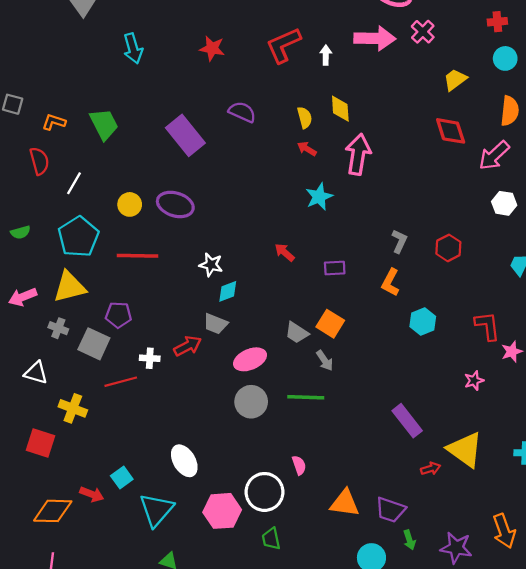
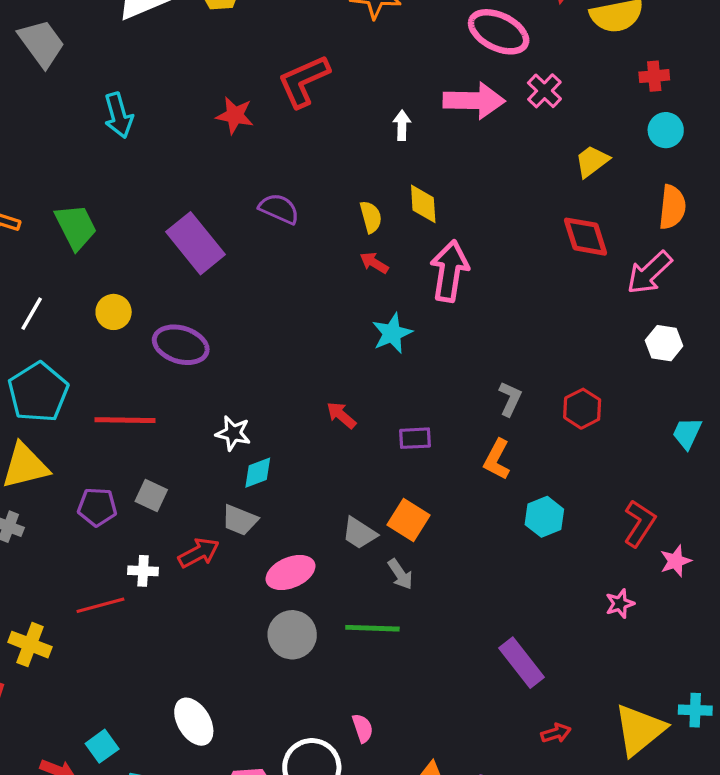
red L-shape: (283, 45) -> (304, 81), moved
yellow circle: (130, 204) -> (114, 312), moved
red L-shape: (487, 326) -> (639, 523), turned 40
gray square: (94, 344) -> (151, 495), moved, size x0.7
yellow triangle: (465, 450) -> (639, 730), moved, turned 45

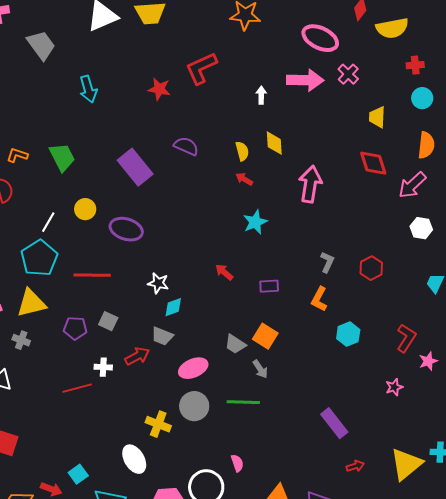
yellow trapezoid: (592, 161) -> (377, 117), turned -50
pink arrow: (449, 271) -> (310, 184), moved
white line: (32, 314) -> (48, 222), moved
yellow cross: (30, 645) -> (158, 424), moved

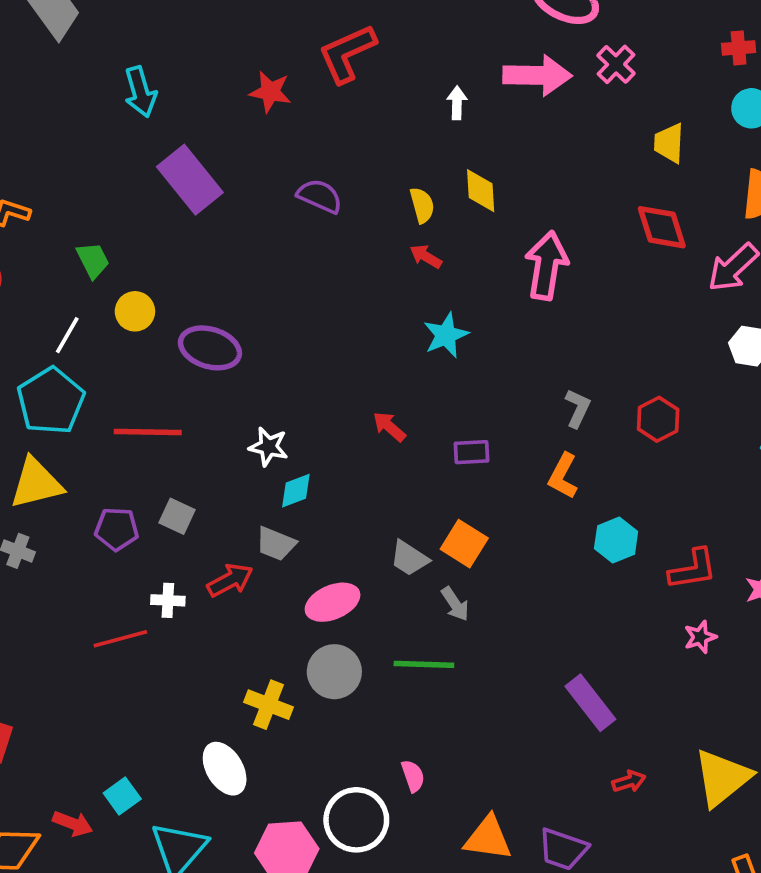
green trapezoid: (62, 157) -> (93, 260), moved, size x0.7
purple rectangle: (135, 167) -> (190, 180), moved
red L-shape: (406, 338) -> (693, 569), moved, turned 48

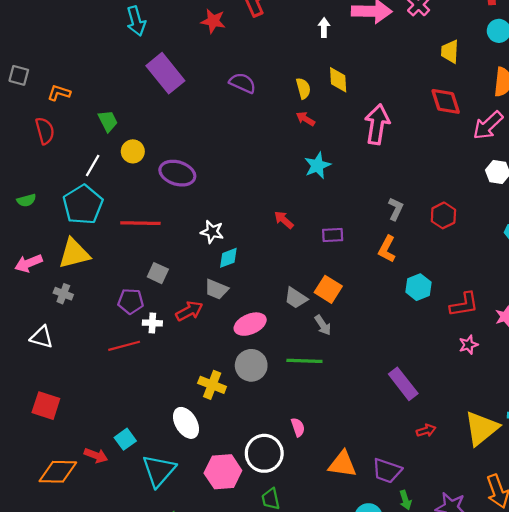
purple pentagon: (117, 529) -> (131, 301), moved

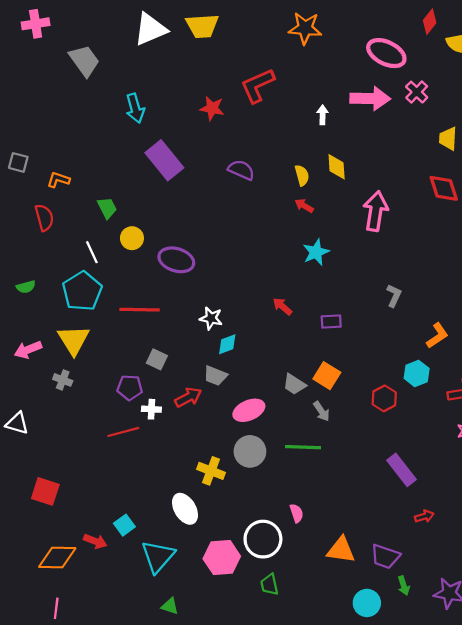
white line: (93, 166) -> (92, 252), turned -55
red hexagon: (443, 215) -> (384, 398), moved
orange L-shape: (387, 249) -> (437, 336), moved, turned -152
yellow triangle: (74, 253) -> (74, 340), turned -48
white triangle: (42, 337) -> (17, 423), moved

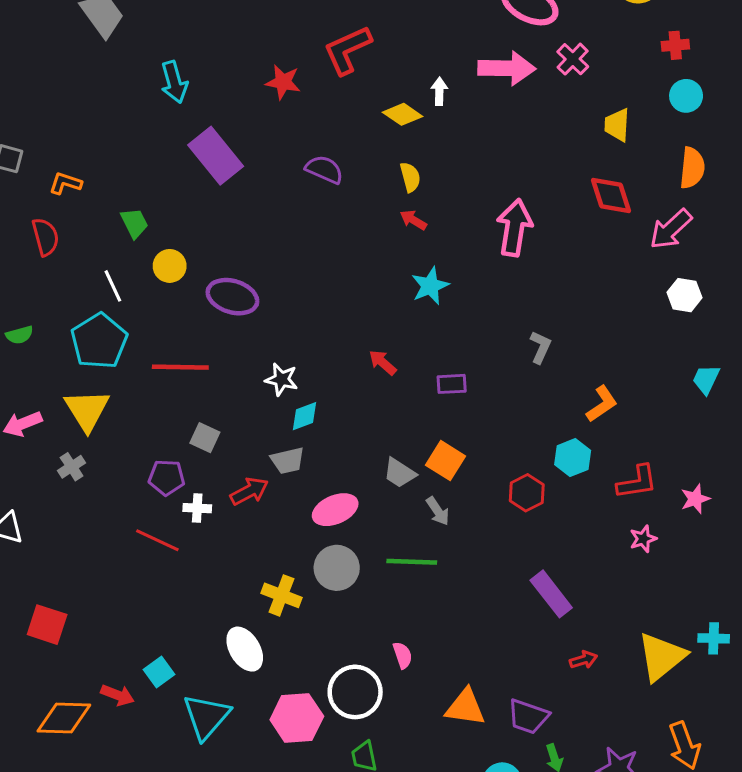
yellow diamond: (337, 167) -> (403, 114), moved, turned -52
gray trapezoid: (215, 376) -> (288, 461), turned -35
gray cross: (63, 380) -> (72, 467), turned 36
red line: (123, 432) -> (157, 540), turned 40

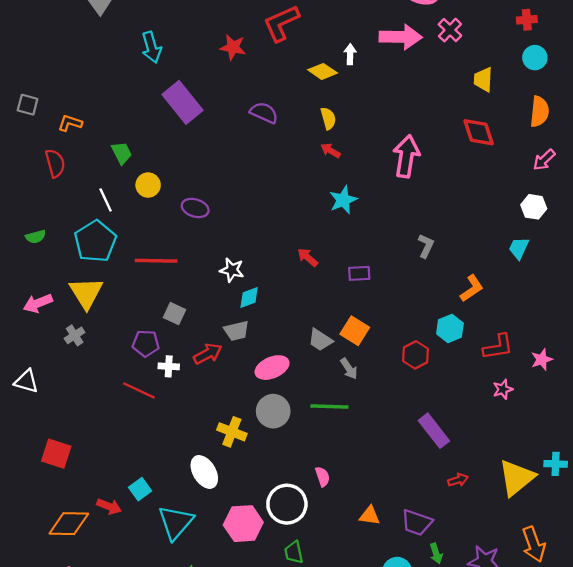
pink arrow: (671, 229) -> (544, 160), moved, size x0.7
purple ellipse: (232, 297) -> (195, 208), size x0.7
cyan trapezoid: (706, 379) -> (519, 248), moved
orange triangle: (465, 707) -> (370, 516), size x0.7

